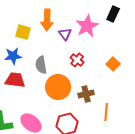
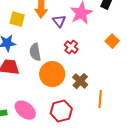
orange square: (113, 64) -> (112, 41), moved
brown cross: (86, 94) -> (80, 81), turned -35

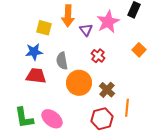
red hexagon: (61, 111) -> (102, 119), moved

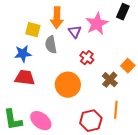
orange square: (139, 50) -> (128, 66), moved
gray semicircle: (62, 61) -> (51, 45), moved
brown cross: (107, 90) -> (110, 80), moved

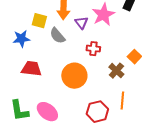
gray semicircle: (51, 45) -> (57, 36), turned -30
blue star: (23, 54) -> (21, 39), moved
red cross: (87, 58) -> (93, 49), turned -32

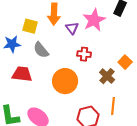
gray semicircle: (57, 36) -> (41, 50), moved

